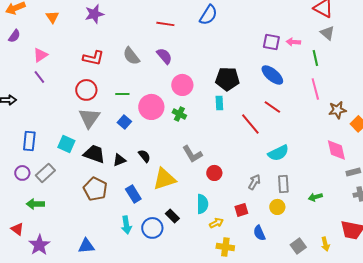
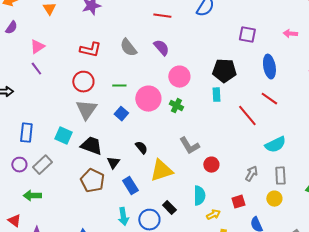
purple square: (271, 42) -> (247, 35), moved
blue ellipse: (272, 75) -> (269, 67), turned 40
black triangle: (119, 160) -> (113, 163), moved, turned -32

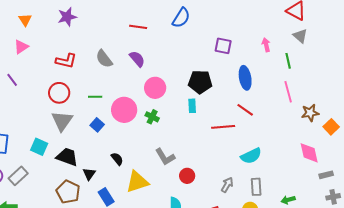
pink arrow: (290, 34) -> (266, 45), turned 72
pink triangle: (37, 47) -> (21, 47), moved
red line: (247, 116) -> (223, 127), turned -55

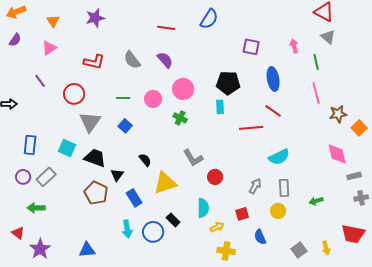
red circle: (59, 93) -> (74, 94), moved
pink circle: (124, 110) -> (153, 99), moved, size x0.7

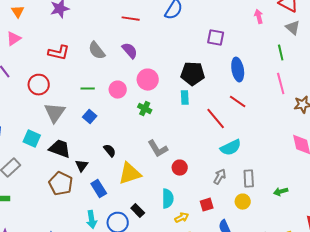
pink arrow: (294, 46) -> (259, 17), moved
red line: (251, 128) -> (216, 119), turned 55
cyan semicircle: (279, 157) -> (231, 148), moved

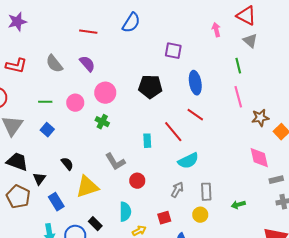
cyan rectangle: (185, 98) -> (147, 141), moved

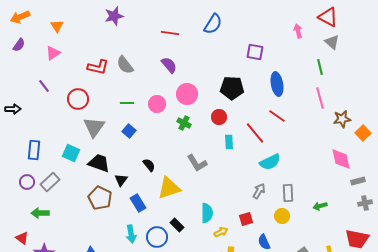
purple star: (17, 22) -> (114, 16), moved
gray semicircle: (54, 64) -> (125, 65), moved
red circle: (137, 181) -> (219, 117), moved

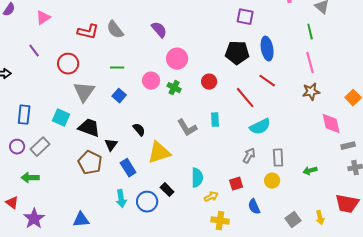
black pentagon: (232, 88) -> (237, 53), moved
pink circle: (157, 104) -> (151, 81), moved
brown star: (342, 119) -> (311, 92), moved
cyan rectangle: (229, 142) -> (215, 120), moved

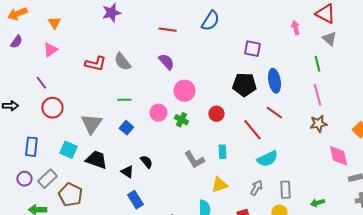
red circle: (68, 64) -> (52, 108), moved
black triangle: (111, 145) -> (127, 172), moved, turned -32
yellow triangle: (159, 153) -> (219, 185), moved, size x0.7
brown pentagon: (90, 163) -> (70, 195), moved

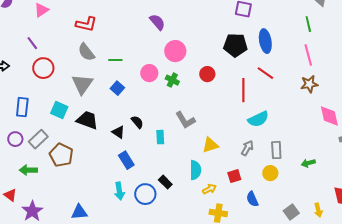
gray semicircle: (122, 62) -> (86, 52), moved
red line: (252, 130) -> (243, 90), turned 40
cyan rectangle: (222, 152) -> (160, 137), moved

